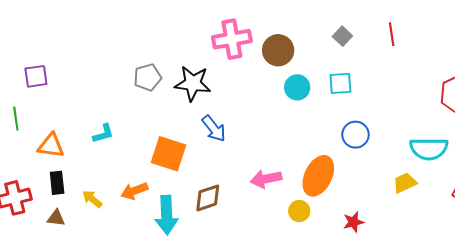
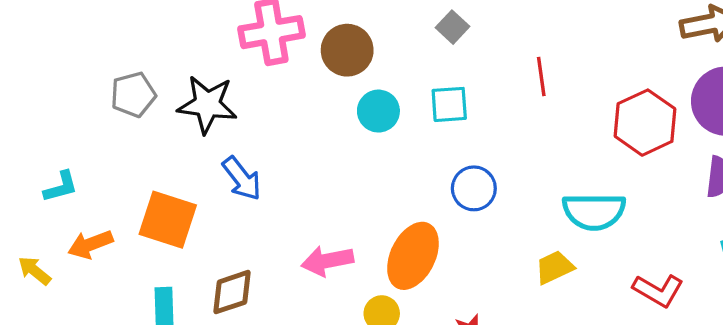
red line: (392, 34) -> (541, 76), moved
orange arrow: (134, 191) -> (90, 244), moved
yellow arrow: (92, 199) -> (34, 271), moved

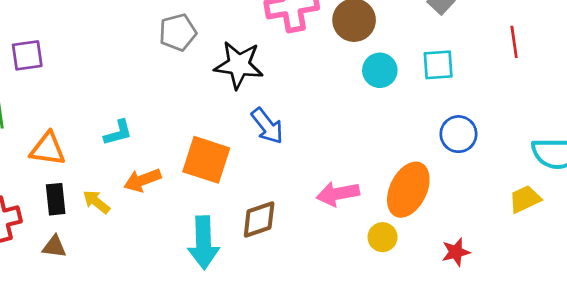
gray pentagon: (133, 95) -> (178, 32), moved

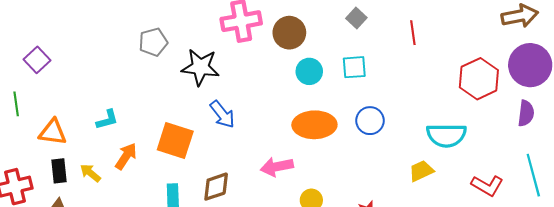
red line: (514, 42) -> (413, 33), moved
purple square: (27, 55) -> (37, 60), turned -35
orange arrow: (142, 180) -> (126, 156), turned 144
orange ellipse: (408, 190) -> (314, 125), moved, turned 63

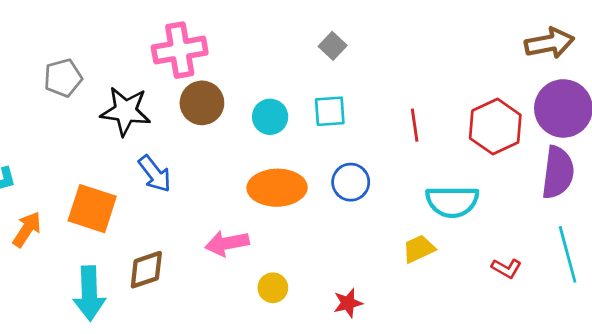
brown circle: (289, 33) -> (202, 103), moved
red line: (413, 33) -> (415, 125), moved
purple semicircle: (526, 113) -> (558, 172), size x1.5
red L-shape: (487, 186) -> (506, 268), size x0.7

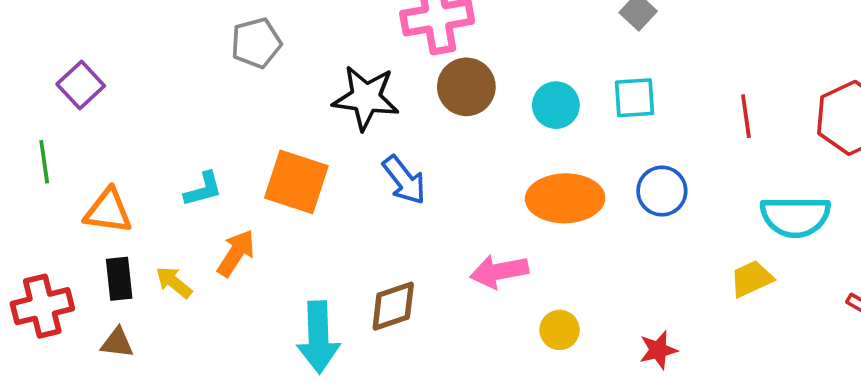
gray pentagon: (63, 78) -> (256, 43), moved
orange square: (92, 209) -> (296, 182), moved

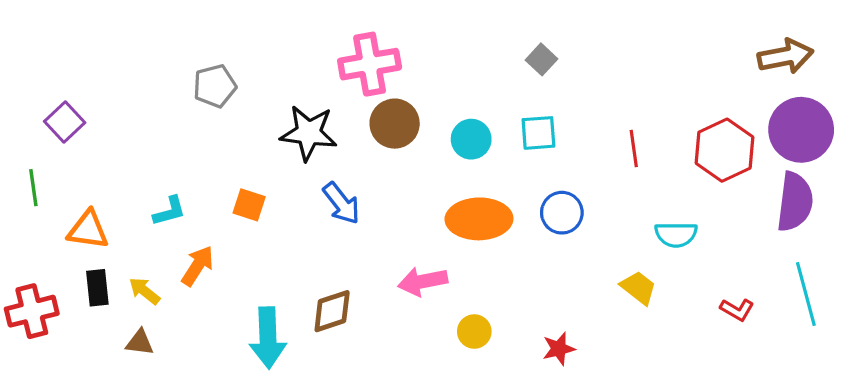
orange square: (296, 182) -> (249, 205), size x0.6
cyan semicircle: (795, 217) -> (676, 235), size x0.7
yellow trapezoid: (751, 279) -> (638, 288), turned 63
brown triangle: (117, 343) -> (140, 342), moved

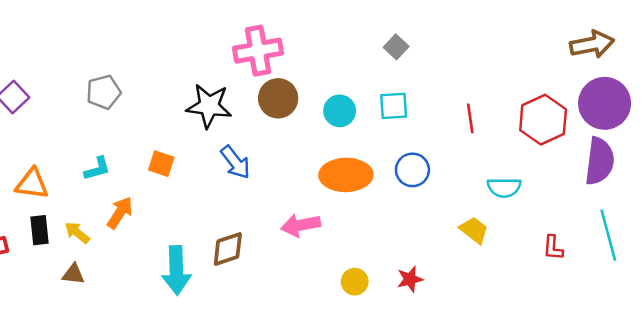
gray pentagon: (215, 86) -> (104, 92), moved
red L-shape: (737, 310) -> (553, 248), turned 64
yellow circle: (474, 331) -> (355, 282), moved

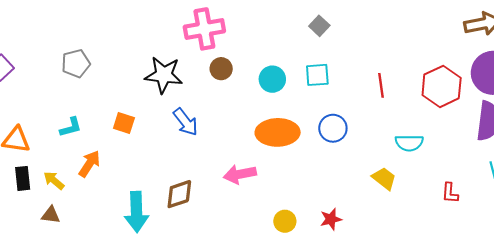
brown circle: (278, 98) -> (221, 69), size x0.7

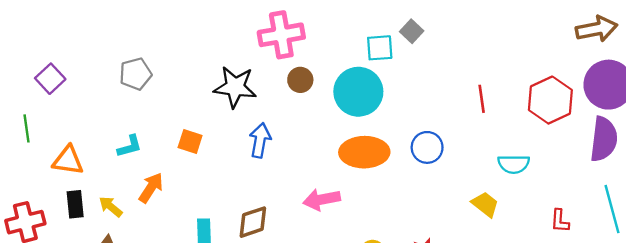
cyan square: (317, 75) -> (380, 48), moved
cyan circle: (272, 79) -> (358, 92), size x1.6
blue arrow: (186, 122) -> (260, 140), turned -132

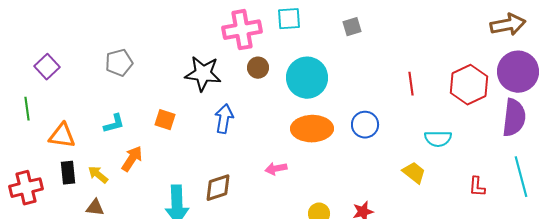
gray square: (412, 31) -> (352, 27), turned 30
cyan square: (380, 48) -> (289, 19), moved
pink arrow: (322, 200) -> (276, 169), size x0.7

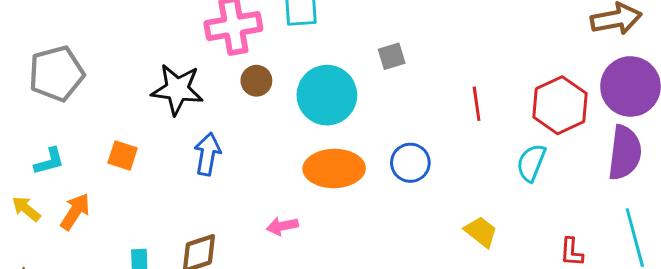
gray square: (352, 27) -> (392, 56), moved
gray pentagon: (119, 63) -> (56, 74), size x1.4
cyan semicircle: (438, 139) -> (531, 163), moved, turned 112
yellow arrow: (98, 175) -> (26, 209), moved

